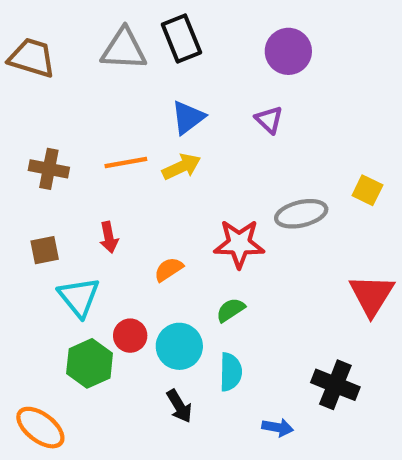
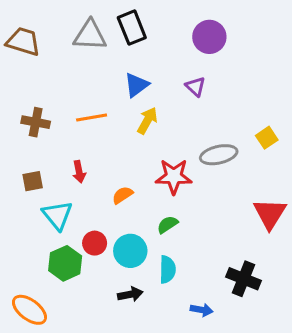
yellow arrow: (181, 167) -> (147, 121), moved, turned -36
yellow square: (367, 190) -> (267, 138), turned 30
black arrow: (179, 406) -> (130, 294), turned -70

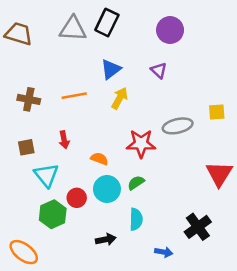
black rectangle: (132, 28) -> (107, 22), turned 48
yellow square: (267, 138) -> (217, 112), turned 30
orange semicircle: (123, 195) -> (99, 159), turned 54
cyan circle: (130, 251) -> (107, 189), moved
black cross: (243, 279) -> (198, 227), turned 32

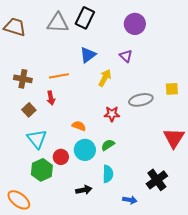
yellow arrow: (120, 98) -> (105, 78), moved
red arrow: (64, 140) -> (51, 98), moved
red star: (141, 144) -> (112, 114), size x0.7
brown square: (26, 147) -> (29, 110), moved, turned -32

